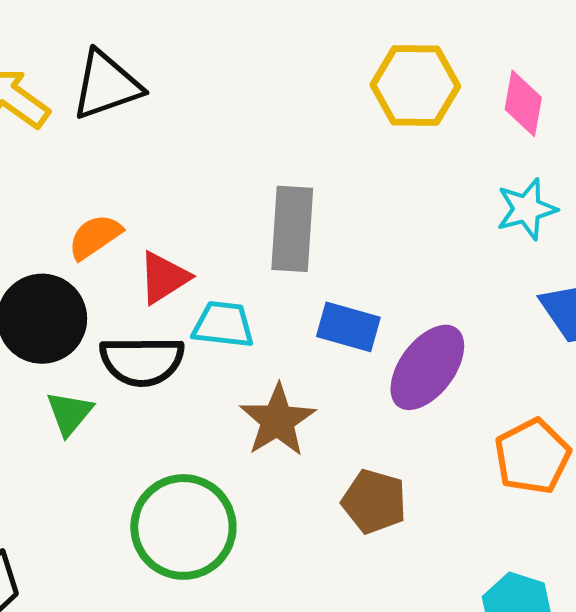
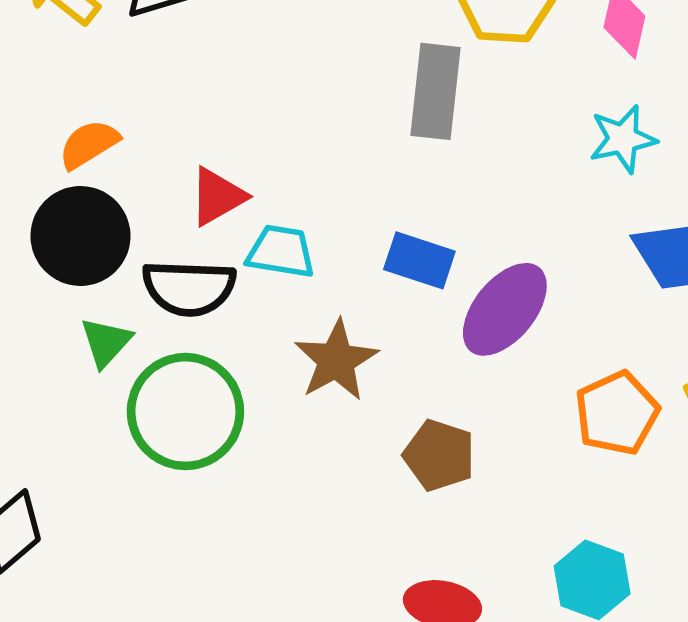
gray rectangle: (292, 229) -> (436, 91), moved
orange semicircle: (95, 237) -> (89, 144), moved
green circle: (183, 527) -> (185, 412), moved

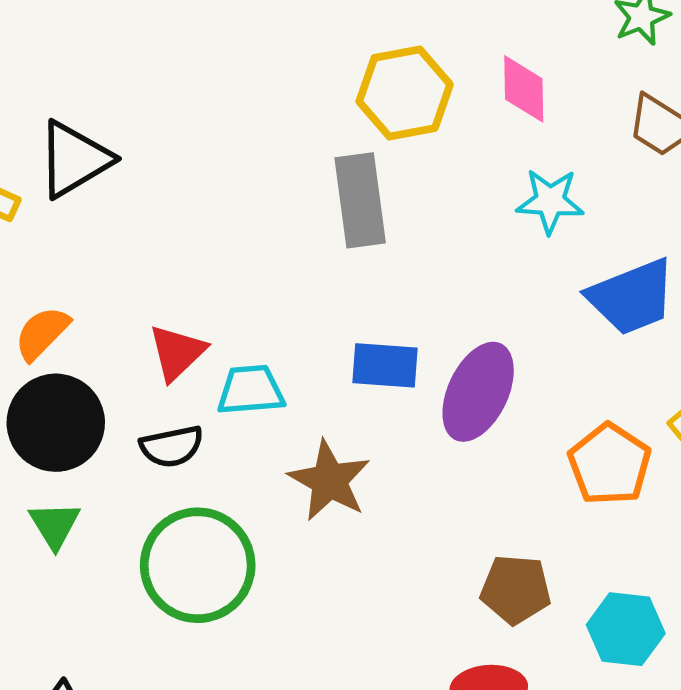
cyan star: (623, 139) -> (550, 201), turned 30
black semicircle: (189, 288) -> (172, 446), size x0.7
green triangle: (106, 342) -> (55, 525), moved
brown pentagon: (439, 455) -> (516, 589), moved

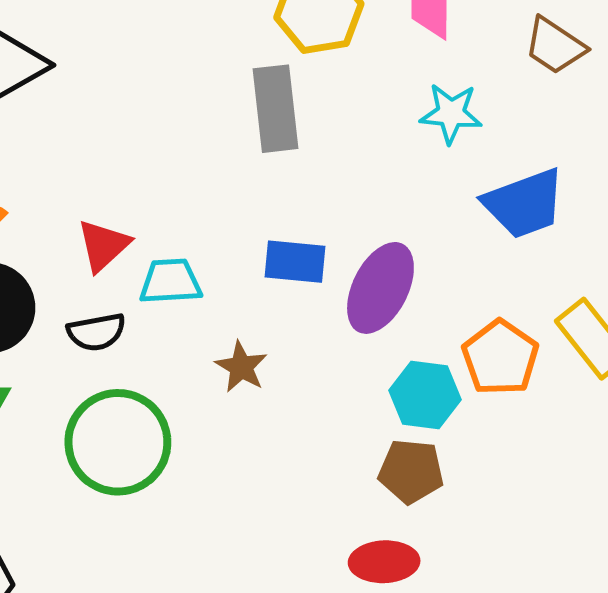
brown star: (329, 481) -> (241, 367), size x0.7
cyan hexagon: (626, 629) -> (425, 395), moved

